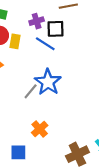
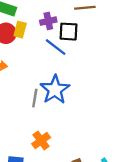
yellow rectangle: (15, 41) -> (20, 30), moved
gray line: (31, 91) -> (35, 98), turned -35

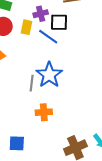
yellow rectangle: (20, 30) -> (26, 27), moved
orange cross: (41, 141) -> (44, 112), moved, turned 35

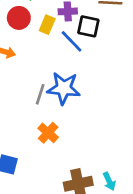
blue star: (49, 75) -> (64, 88), turned 30
orange cross: (44, 112) -> (48, 133), turned 35

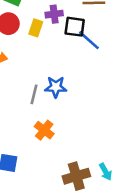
blue line: (72, 41) -> (89, 40), moved
blue star: (64, 88) -> (56, 87), size x0.7

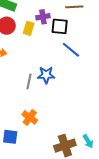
blue line: (89, 40) -> (71, 50), moved
orange cross: (44, 130) -> (30, 117), moved

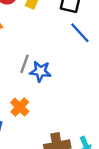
blue star: (46, 75) -> (40, 71), moved

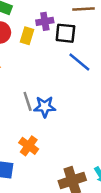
gray line: (25, 64) -> (28, 101), turned -30

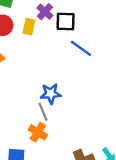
purple cross: (45, 21) -> (45, 12), turned -35
gray line: (28, 101) -> (43, 112), moved

